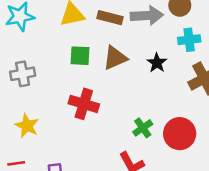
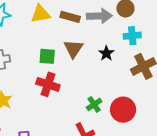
green square: (80, 56) -> (47, 56), moved
brown triangle: (115, 58) -> (73, 49), turned -35

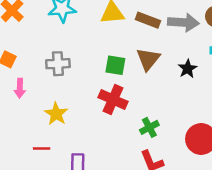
green cross: (94, 104) -> (149, 127), moved

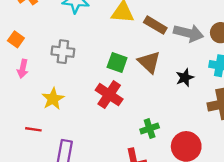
brown triangle: (148, 59) -> (149, 62), turned -35
green cross: (149, 127) -> (150, 128), moved

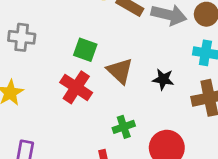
brown triangle: (149, 62) -> (120, 71), moved
black star: (185, 78) -> (163, 79), moved, turned 30

